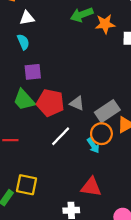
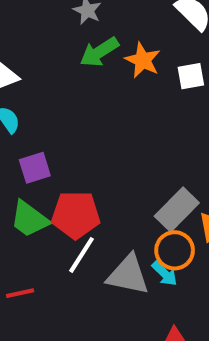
orange star: (105, 24) -> (143, 60), turned -30
gray triangle: (77, 103) -> (128, 275), moved, size x1.6
white line: (61, 136) -> (82, 255), moved

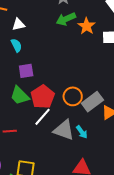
red pentagon: (76, 215) -> (43, 97), turned 30
orange circle: (175, 250) -> (73, 96), moved

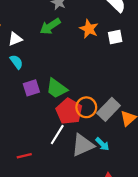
green arrow: (66, 19) -> (50, 26), moved
green trapezoid: (20, 96) -> (57, 88), moved
red pentagon: (43, 97) -> (69, 111), moved
gray triangle: (64, 130) -> (83, 145), turned -35

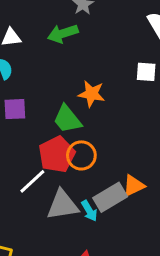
orange star: (89, 29) -> (92, 94), moved, turned -30
green trapezoid: (57, 88) -> (67, 119), moved
gray rectangle: (109, 109) -> (110, 197), moved

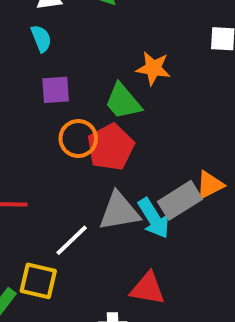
orange circle: (81, 155) -> (78, 139), moved
white line: (32, 181) -> (72, 240), moved
cyan arrow: (89, 211) -> (154, 218), size x1.5

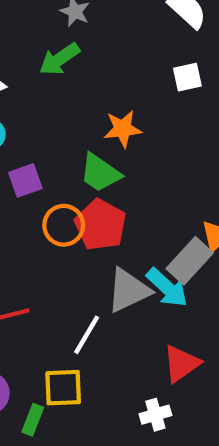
red triangle: (148, 289) -> (181, 364), turned -30

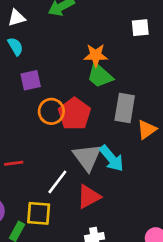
green trapezoid: (100, 173) -> (100, 76), moved
gray rectangle: (190, 261) -> (125, 108), moved, turned -40
gray triangle: (128, 290) -> (87, 157), turned -48
red triangle: (181, 364) -> (89, 197), moved

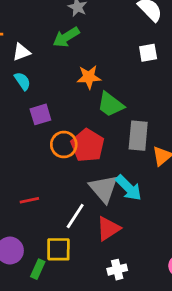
orange star: (96, 55) -> (89, 77), moved

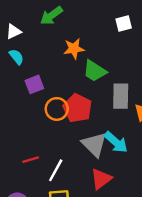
white line: (75, 216) -> (56, 170), moved

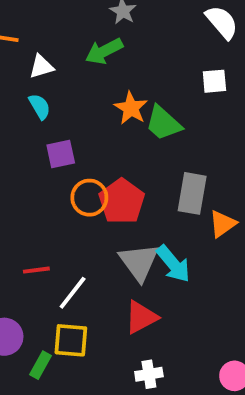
orange star: (74, 49) -> (131, 108), turned 30
green trapezoid: (95, 71) -> (163, 123), moved

